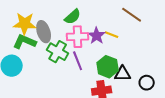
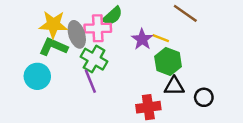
pink cross: (78, 37) -> (98, 28), moved
purple line: (78, 61) -> (90, 81), moved
green hexagon: (108, 67) -> (168, 62), moved

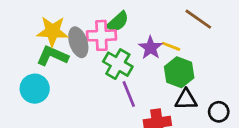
green cross: (94, 59) -> (118, 64), moved
purple line: (90, 81) -> (129, 94), moved

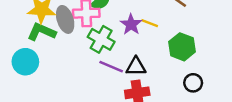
green hexagon: (179, 72) -> (182, 47), moved
purple line: (129, 94) -> (111, 67), turned -45
black triangle: (186, 100) -> (136, 67), moved

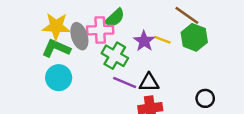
green hexagon: (182, 47) -> (194, 37), moved
cyan circle: (25, 62) -> (59, 78), moved

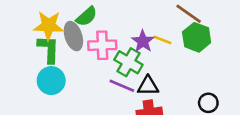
green semicircle: (115, 18) -> (87, 16), moved
pink cross: (100, 30) -> (102, 45), moved
green L-shape: (56, 48) -> (49, 49), turned 68
green cross: (115, 56) -> (128, 62), moved

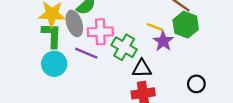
purple star: (143, 41) -> (163, 41), moved
purple line: (122, 86) -> (86, 53), moved

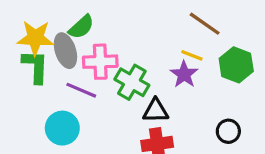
green hexagon: (186, 25) -> (236, 65), moved
yellow line: (155, 27) -> (192, 55), moved
cyan circle: (54, 64) -> (62, 128), moved

